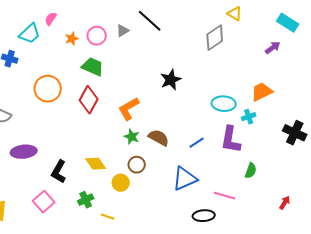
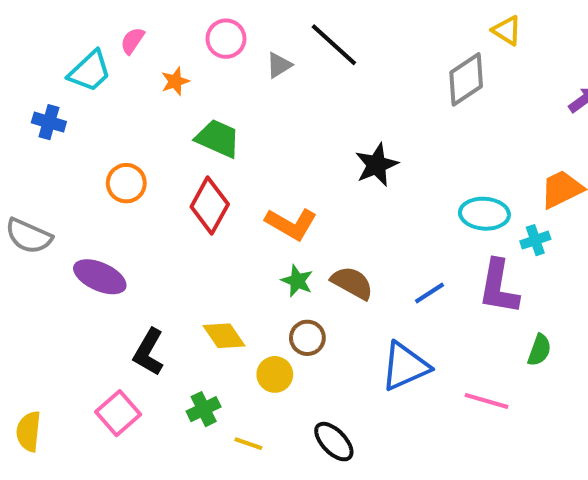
pink circle: (97, 36) -> (226, 39), moved
orange circle: (48, 89) -> (126, 183), size x0.7
orange L-shape: (129, 109) -> (291, 224), turned -120
purple ellipse: (24, 152) -> (100, 277), moved, turned 30
black ellipse: (204, 216) -> (334, 442), moved, turned 50

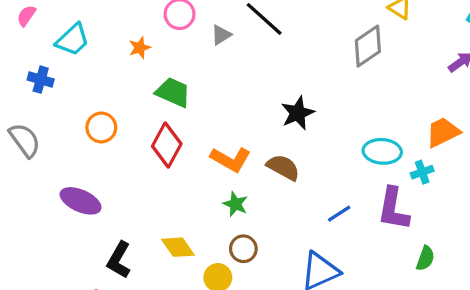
pink semicircle: (132, 41) -> (26, 16), moved
gray semicircle: (29, 236) -> (25, 140), moved, turned -150
brown semicircle: (352, 283) -> (283, 167), moved

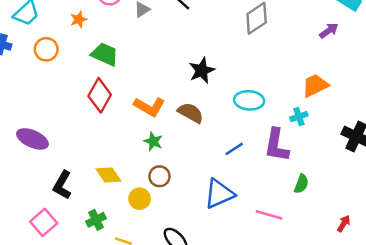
orange circle: (101, 127) -> (46, 49), moved
cyan ellipse: (382, 151) -> (249, 100), moved

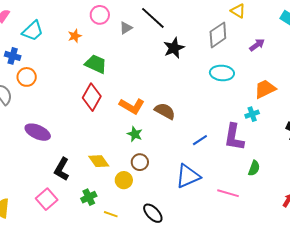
purple arrow: (329, 31) -> (257, 45), moved
orange circle: (46, 49) -> (27, 77), moved
black star: (202, 70) -> (174, 48), moved
cyan ellipse: (249, 100) -> (222, 73), moved

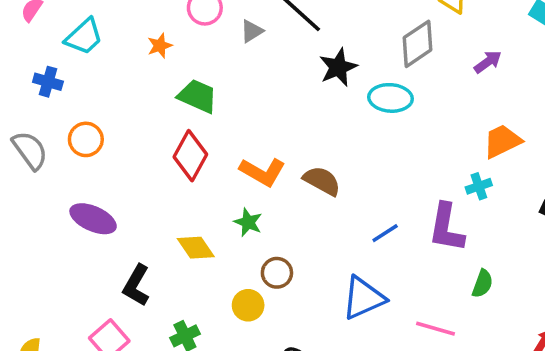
cyan ellipse: (222, 73) -> (390, 98), moved
orange circle: (27, 77) -> (86, 139), moved
green star: (135, 134) -> (248, 222), moved
yellow diamond: (99, 161) -> (196, 248), moved

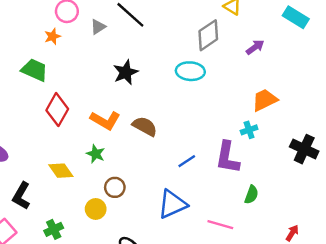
orange star: (160, 46) -> (53, 36), moved
black star: (338, 67) -> (126, 72), moved
green trapezoid: (198, 96) -> (35, 70), moved

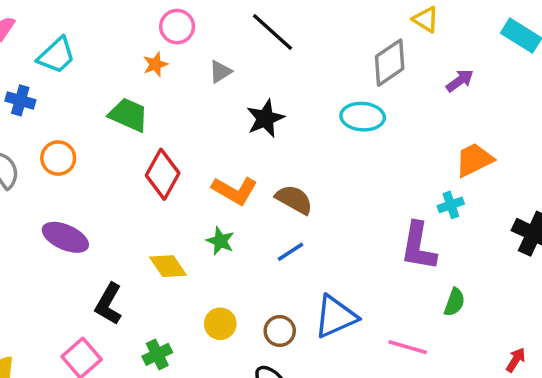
gray triangle: (98, 27) -> (220, 72), moved
blue line: (187, 161) -> (291, 252), moved
brown circle: (115, 187) -> (280, 331), moved

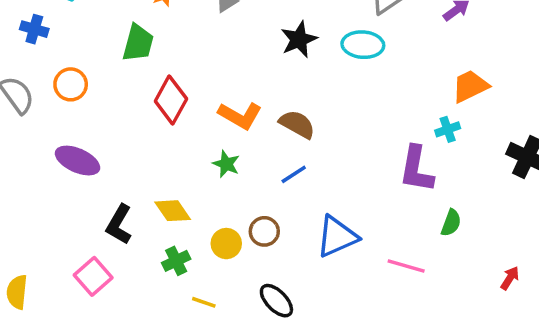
green trapezoid: (128, 115) -> (138, 43), turned 81
black star: (265, 118) -> (299, 39), moved
yellow diamond: (168, 266) -> (173, 211), moved
brown circle: (280, 331) -> (264, 231), moved
green cross: (157, 354) -> (176, 261), moved

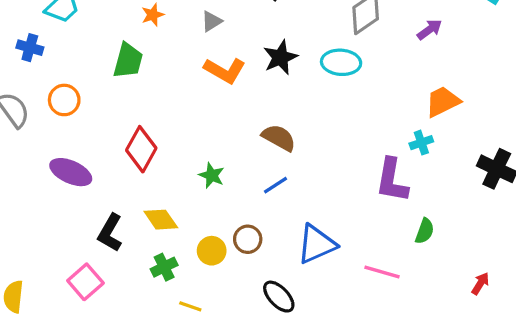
red diamond: (171, 100) -> (141, 149), moved
orange L-shape: (240, 116) -> (225, 71), moved
black ellipse: (276, 301) -> (279, 297), moved

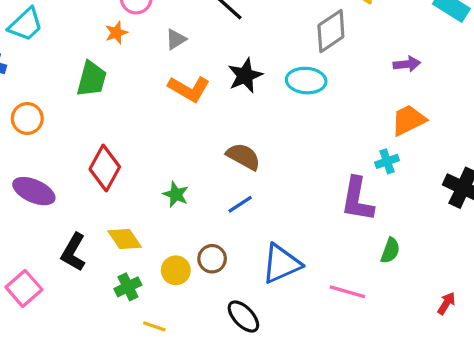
purple arrow: (430, 30) -> (407, 64), moved, turned 30
pink square: (85, 282) -> (24, 288), moved

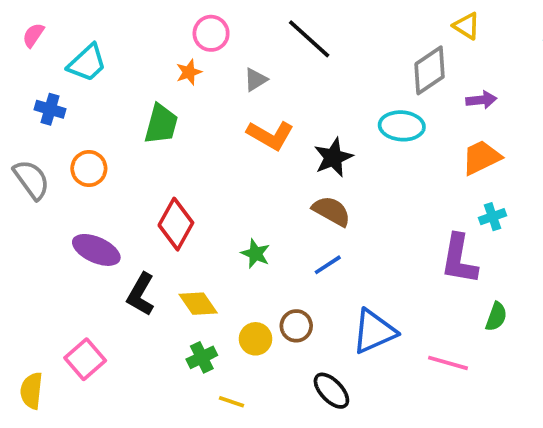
purple arrow: (407, 64) -> (481, 100), moved
black star: (245, 76) -> (333, 157), moved
orange trapezoid: (408, 120) -> (481, 157), moved
black L-shape: (73, 252) -> (141, 294), moved

